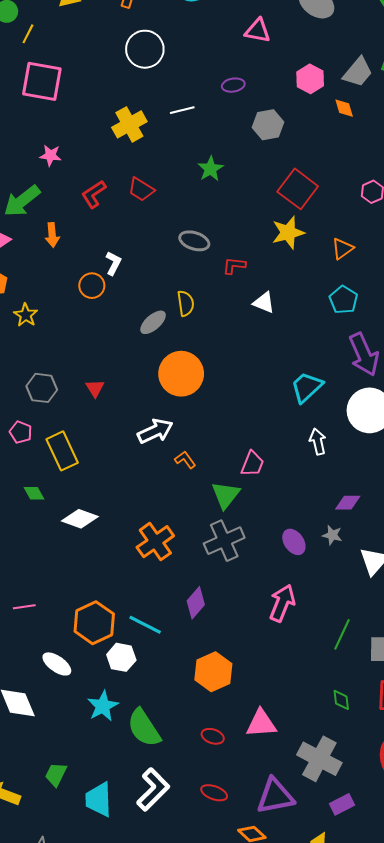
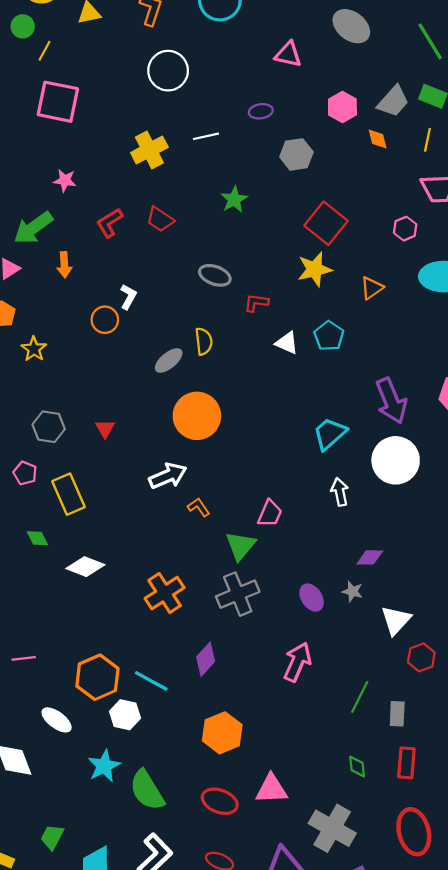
cyan pentagon: (343, 300) -> (329, 336), moved
red ellipse: (213, 736) -> (220, 801), size x1.5

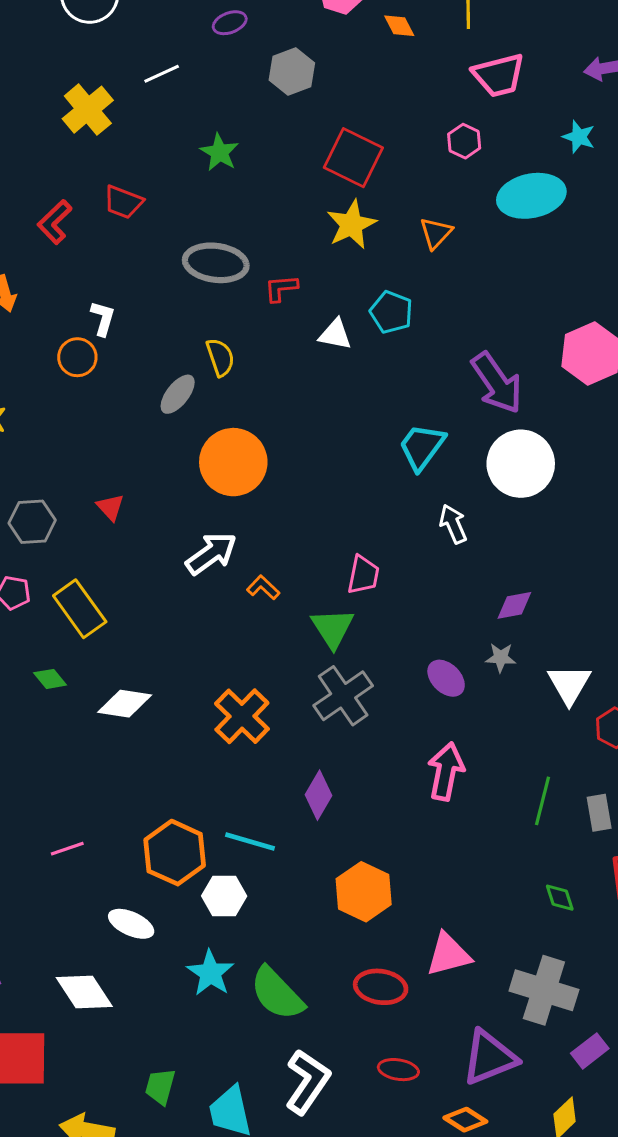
gray ellipse: (215, 275) -> (216, 263), size x1.4

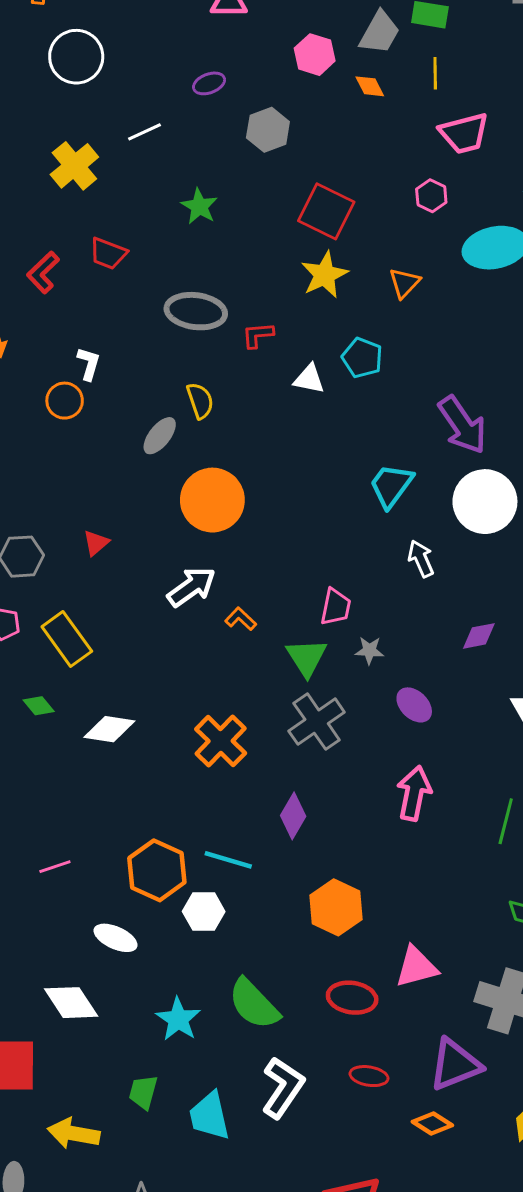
red triangle: (110, 507) -> (96, 543), turned 32
gray star: (501, 658) -> (369, 650), moved
cyan star: (210, 973) -> (178, 1019), moved

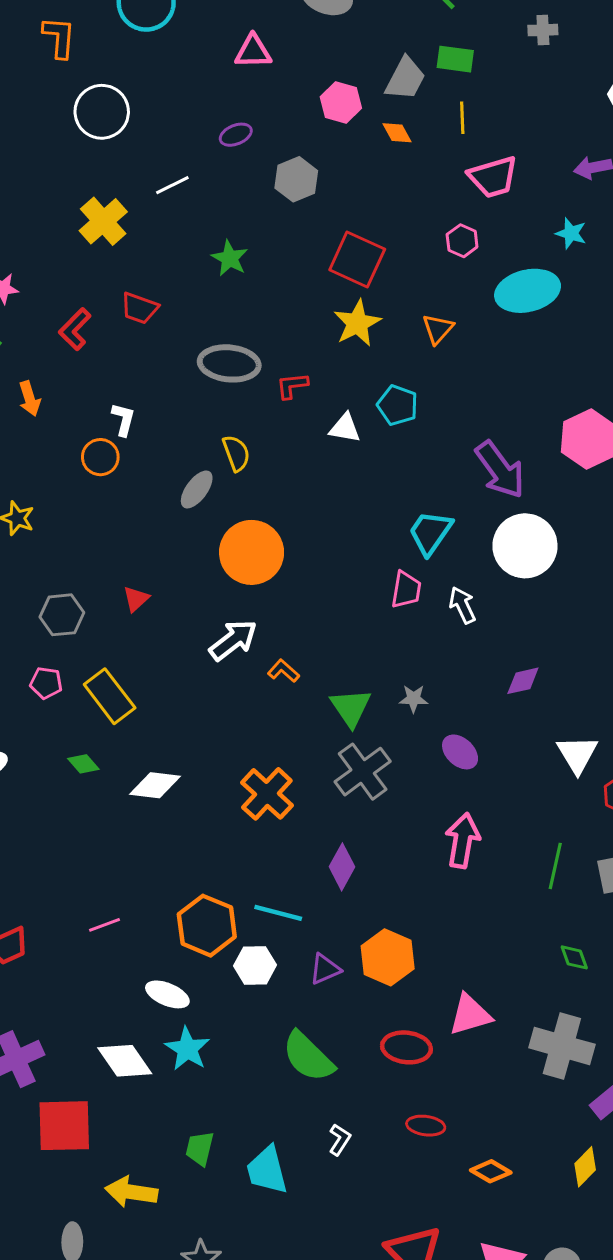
pink trapezoid: (336, 607) -> (406, 590), moved
cyan star: (178, 1019) -> (187, 1049), moved
purple triangle: (455, 1065) -> (325, 969), moved, size x0.6
white L-shape: (283, 1088) -> (340, 1140), size x0.5

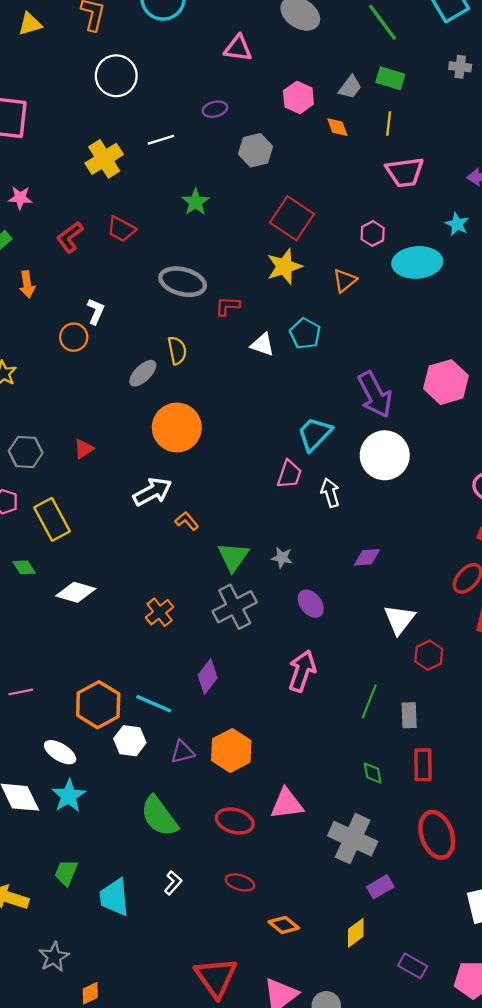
gray trapezoid: (405, 79) -> (350, 87), size x0.7
pink hexagon: (462, 241) -> (373, 234), moved
orange cross: (267, 794) -> (160, 612), size x0.7

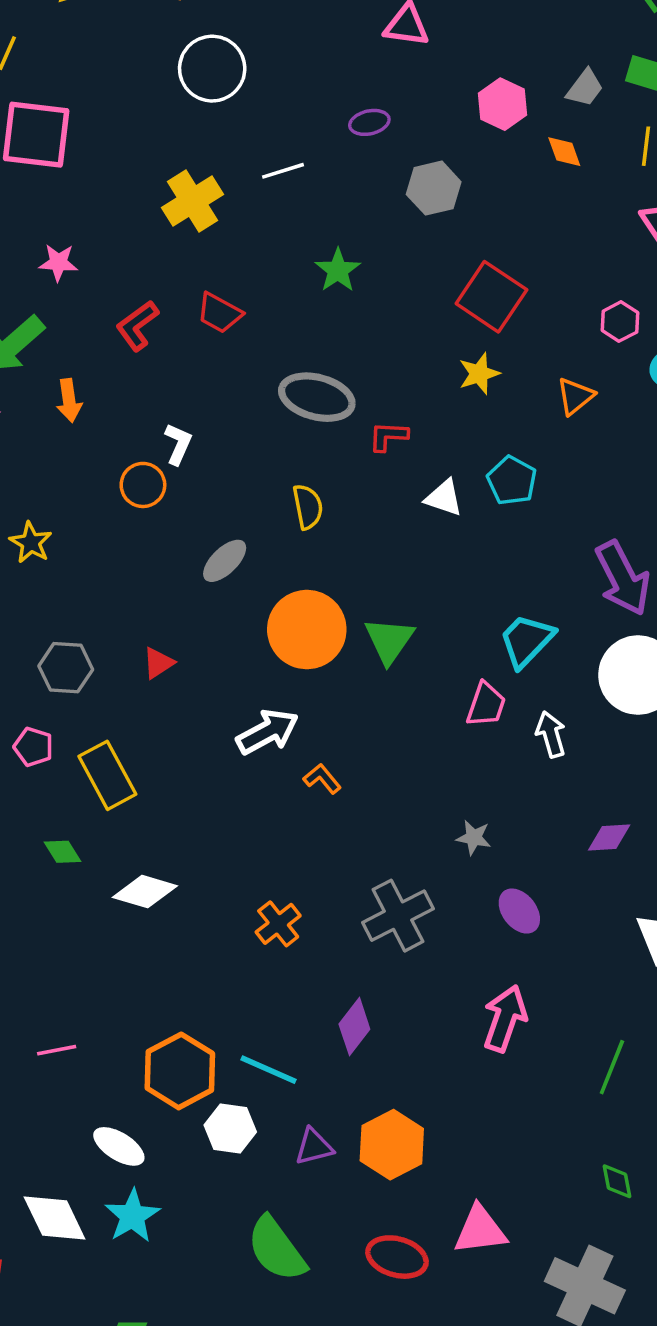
yellow star: (284, 267) -> (479, 374), size x0.7
gray ellipse: (143, 373) -> (225, 561), moved
green triangle: (233, 557) -> (389, 640), moved

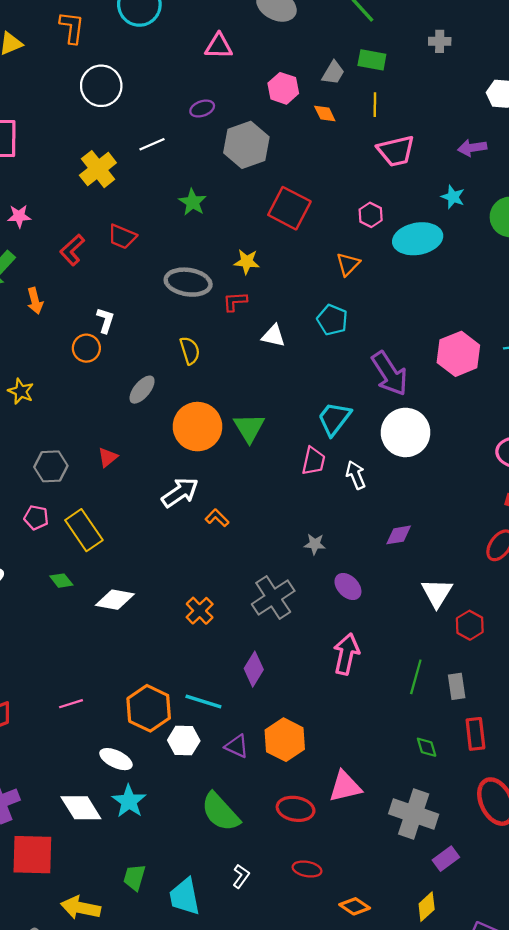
gray hexagon: (434, 188) -> (246, 145), size x1.4
yellow star: (479, 374) -> (247, 262), moved, turned 30
cyan pentagon: (512, 481) -> (332, 320), moved
purple triangle: (314, 1147) -> (237, 746), turned 45

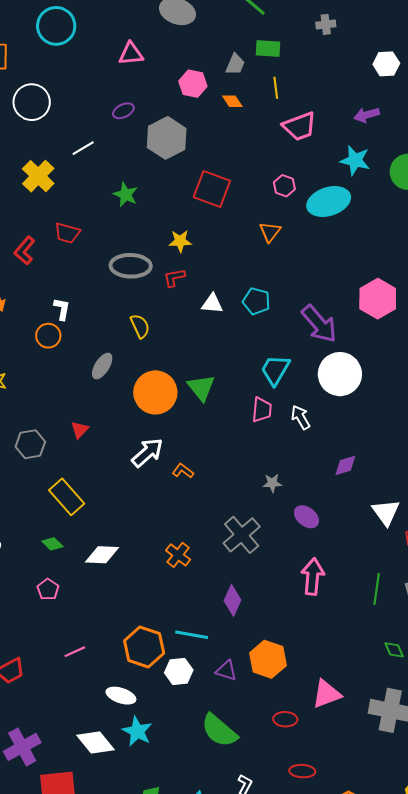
cyan star: (453, 197) -> (355, 160), size x1.4
cyan pentagon: (332, 320) -> (256, 301), moved
pink pentagon: (36, 518) -> (48, 589), moved, turned 30
red ellipse: (296, 809) -> (285, 719), size x0.7

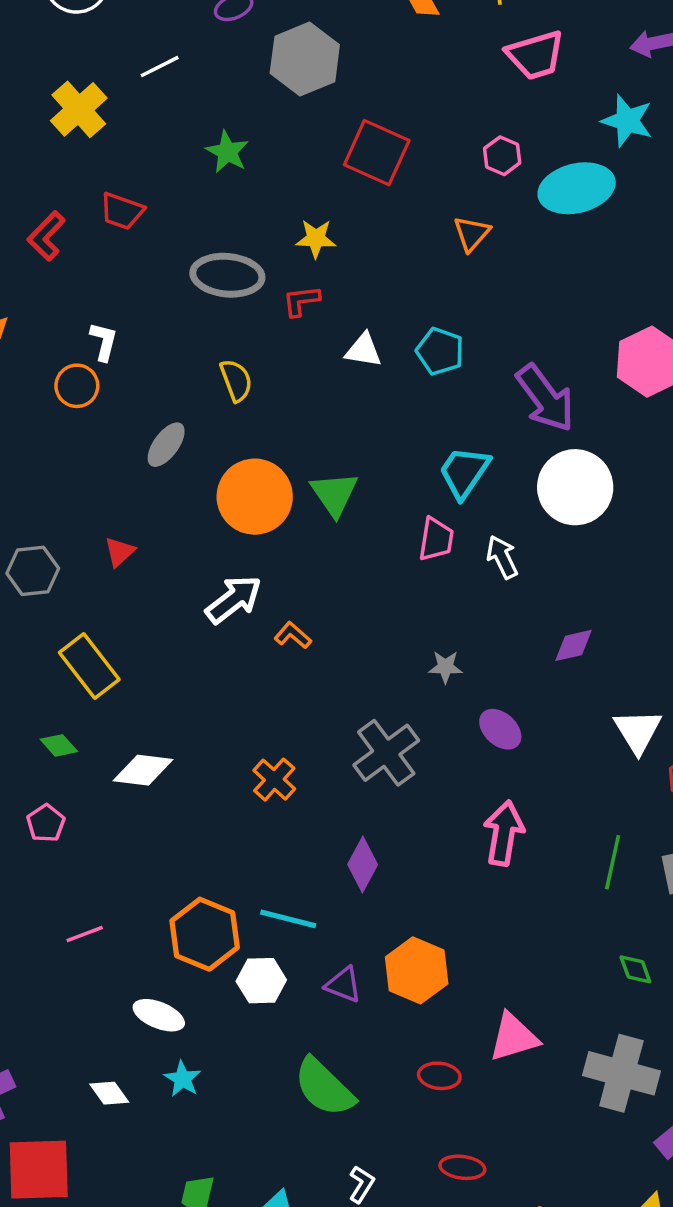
cyan star: (137, 731) -> (183, 1079), size x0.7
white diamond: (95, 743) -> (109, 1093), size x0.6

